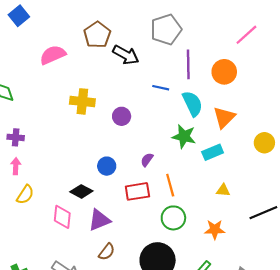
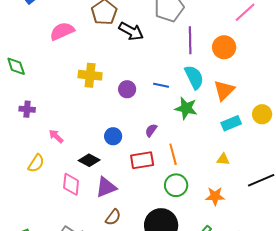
blue line: (161, 88) -> (161, 85), moved
cyan rectangle: (213, 152) -> (231, 123), moved
pink arrow: (16, 166) -> (56, 136), moved, turned -49

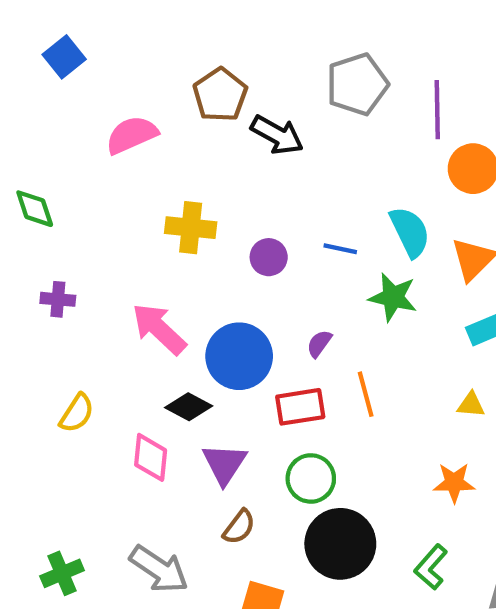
purple line: (190, 40) -> (437, 110), moved
pink arrow: (56, 136) -> (159, 329), moved, size x1.8
blue circle: (113, 136) -> (239, 356), size x1.8
green circle: (176, 185) -> (311, 478), moved
purple triangle: (106, 187) -> (224, 464), turned -35

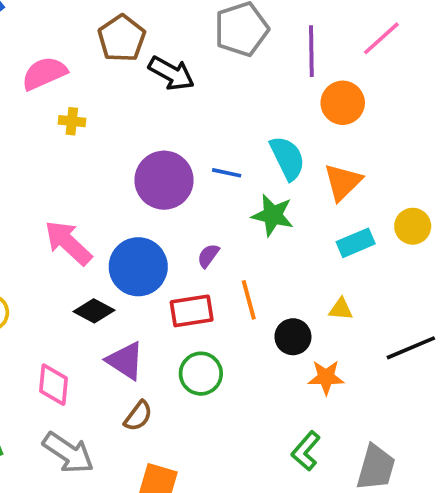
yellow cross: (191, 228) -> (72, 121), moved, size x0.6
purple circle: (269, 257) -> (164, 180), size x1.8
pink diamond: (151, 457) -> (53, 385), moved
purple triangle: (224, 464) -> (125, 361), turned -30
black circle: (340, 544) -> (293, 337), moved, size x0.6

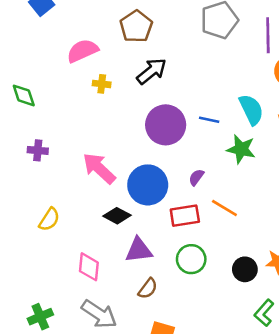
black arrow: (171, 73) -> (152, 71), moved, turned -68
orange line: (249, 300) -> (224, 208), turned -44
black circle: (293, 337) -> (245, 269), moved
purple triangle: (125, 361) -> (139, 250), turned -40

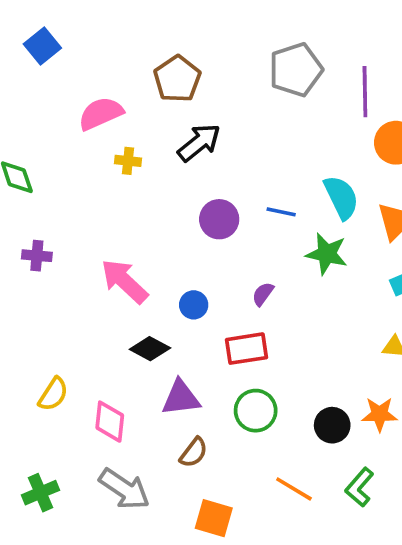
purple circle: (166, 125) -> (219, 219), size x0.7
blue circle: (148, 185) -> (194, 305), size x0.5
orange line: (224, 208) -> (294, 489), moved
yellow semicircle: (49, 219) -> (53, 394), moved

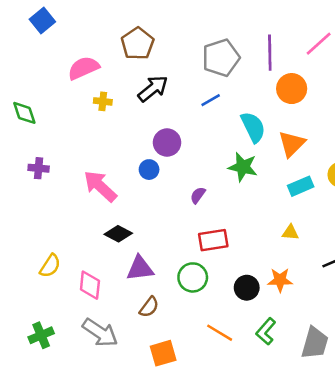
gray pentagon: (296, 70) -> (221, 58), moved
blue line: (281, 212) -> (211, 100), moved, turned -42
blue circle: (194, 305) -> (149, 170), moved
red rectangle: (246, 349) -> (213, 240), moved
orange square: (214, 518) -> (163, 353), turned -32

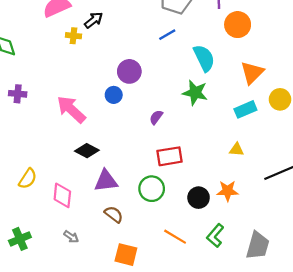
black arrow: (153, 89) -> (94, 20), moved, size x0.7
orange triangle: (292, 144) -> (252, 73), moved
brown semicircle: (149, 307) -> (114, 214), turned -90
gray arrow: (100, 333) -> (71, 237), size x0.5
orange square: (163, 353) -> (126, 255), turned 30

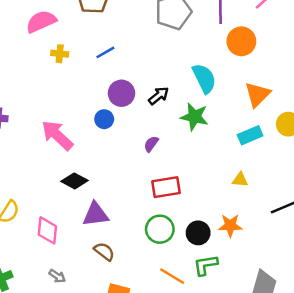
black arrow: (94, 20) -> (159, 96), moved
blue line: (167, 35) -> (105, 52), moved
green circle: (152, 189) -> (160, 229), moved
green L-shape: (215, 236) -> (206, 265), moved, turned 40

